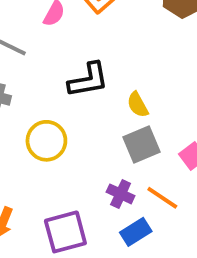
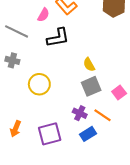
black L-shape: (88, 80) -> (58, 38), moved

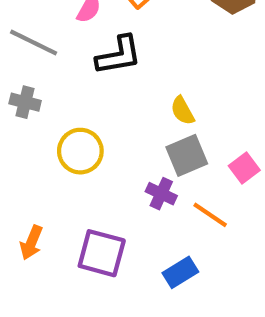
purple cross: (80, 113) -> (161, 194), moved
purple square: (50, 134) -> (102, 253), turned 30
blue rectangle: (88, 134) -> (180, 272), moved

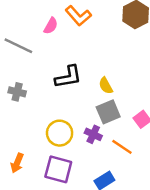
black L-shape: (119, 55) -> (68, 77), moved
gray cross: (25, 102) -> (17, 92), moved
yellow circle: (80, 151) -> (60, 133), moved

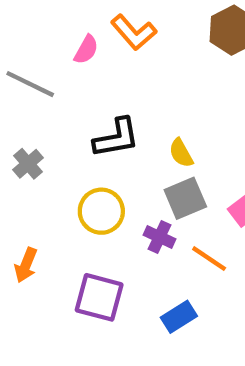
gray cross: (17, 92) -> (28, 164), turned 35
yellow circle: (60, 133) -> (101, 211), moved
orange arrow: (17, 163) -> (26, 265), moved

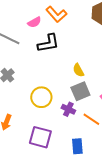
pink semicircle: (86, 50) -> (34, 22), turned 32
black L-shape: (116, 138) -> (48, 43), moved
blue rectangle: (179, 317) -> (77, 146), turned -63

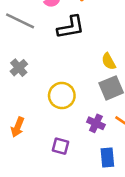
purple cross: (68, 109) -> (96, 123), moved
purple square: (40, 137) -> (61, 146), size x0.6

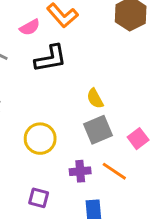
purple cross: (96, 123) -> (80, 171), turned -30

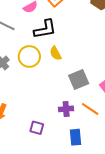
yellow semicircle: (95, 99) -> (56, 53), moved
yellow circle: (40, 139) -> (29, 56), moved

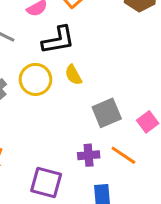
purple square: (37, 128) -> (46, 183), size x1.5

